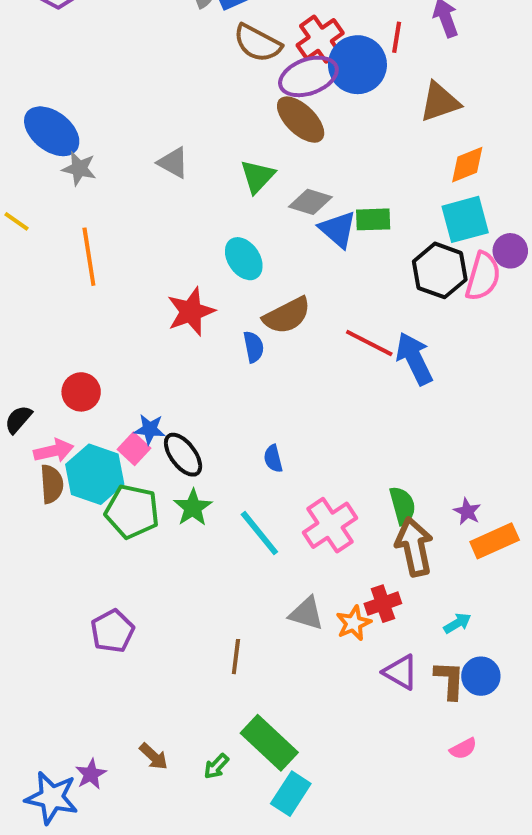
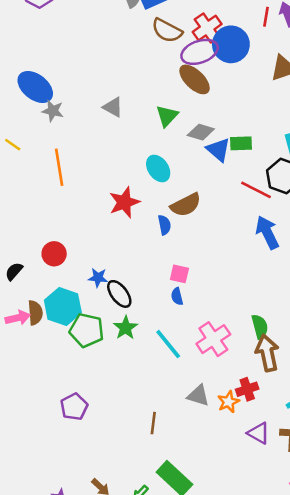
red line: (397, 37) -> (266, 17), moved
red line: (369, 343) -> (256, 190), moved
pink square: (134, 449) -> (179, 274), moved, turned -30
pink arrow: (54, 451) -> (18, 318), moved

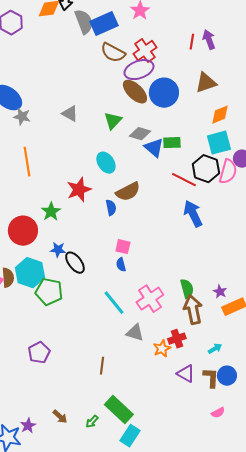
blue circle: (231, 44) -> (164, 93), moved
red circle: (54, 254) -> (23, 231), size x1.5
green star: (126, 328) -> (51, 212), moved
gray triangle: (198, 396) -> (135, 333), moved

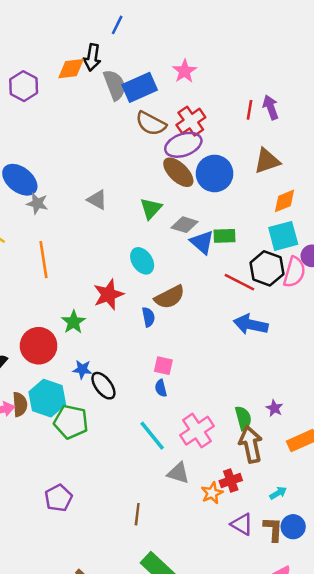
blue arrow: (193, 214) -> (251, 325), turned -52
purple star: (220, 292) -> (274, 408), moved

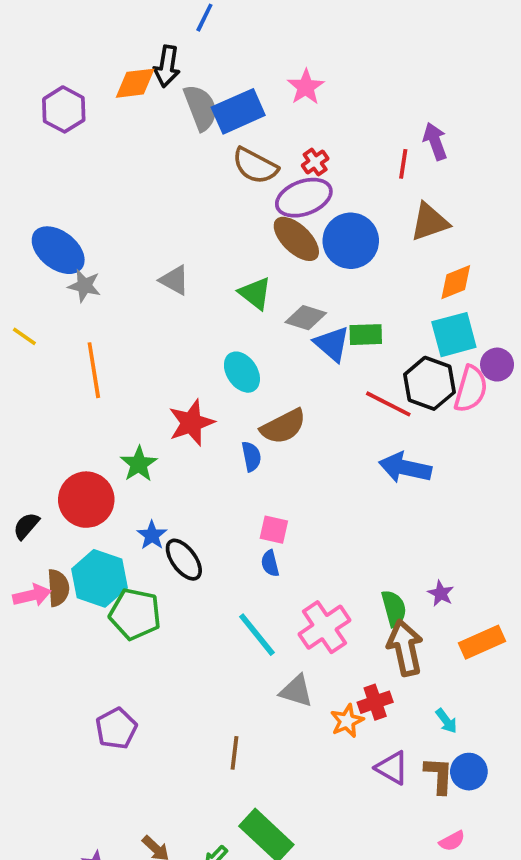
red line: (249, 110) -> (403, 164), moved
red cross: (191, 121) -> (315, 162), size x0.6
green triangle: (151, 208) -> (255, 293), turned -35
blue star: (82, 369) -> (152, 535), turned 30
cyan arrow: (278, 493) -> (446, 721), turned 84

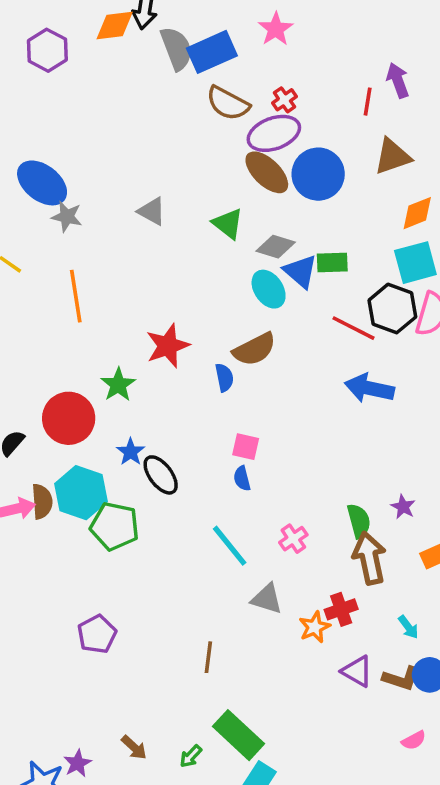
cyan ellipse: (242, 372) -> (269, 289), moved
pink cross: (324, 627) -> (293, 539), size x0.6
brown L-shape: (439, 775) -> (401, 678), turned 105

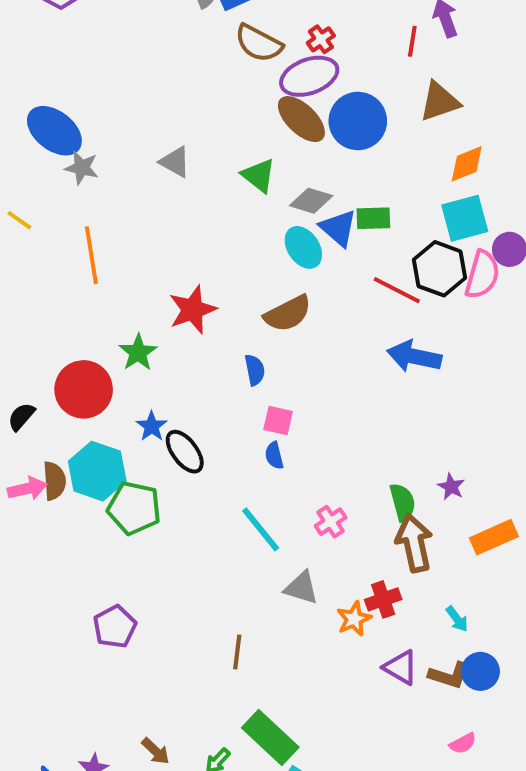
blue semicircle: (224, 378) -> (255, 370), moved

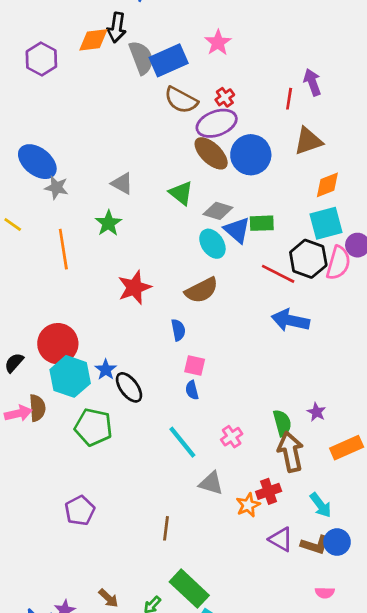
green star: (138, 352) -> (108, 223), moved
cyan hexagon: (97, 471) -> (70, 376), moved
cyan arrow: (457, 619) -> (321, 505), size x1.4
pink semicircle: (463, 743) -> (325, 593), turned 30

